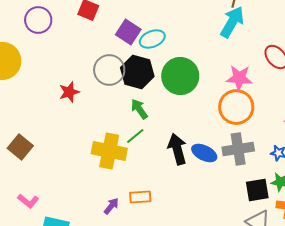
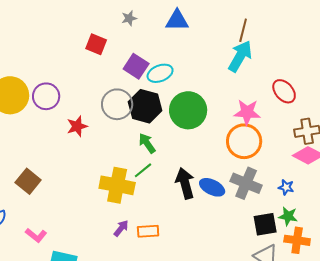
purple circle: (38, 20) -> (46, 96), moved
gray cross: (238, 149) -> (246, 183), turned 32
purple arrow: (111, 206) -> (121, 228), moved

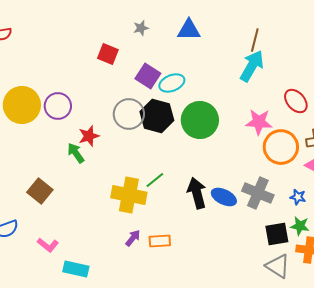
orange circle: (244, 141) -> (281, 147), moved
green arrow: (147, 143) -> (76, 153), moved

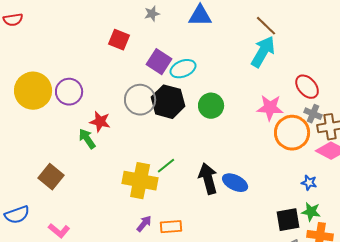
brown line: (255, 40) -> (266, 26), turned -60
green circle: (200, 120) -> (211, 106), size x0.7
red star: (89, 136) -> (100, 122), turned 30
gray cross: (258, 193) -> (313, 114), moved, size x0.6

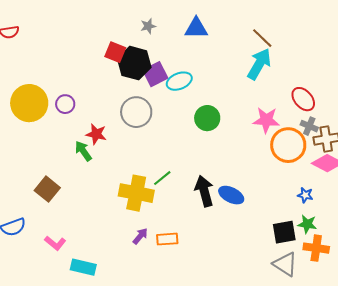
purple square: (159, 62) -> (155, 74), turned 30
purple circle: (69, 92) -> (65, 104), size x0.7
black hexagon: (168, 102) -> (134, 63), moved

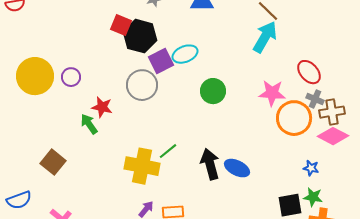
purple square: (155, 74) -> (161, 61), moved

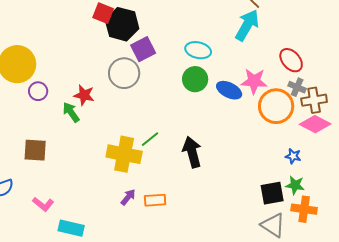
cyan ellipse: (185, 54) -> (198, 50), moved, turned 35
purple circle: (71, 77) -> (38, 91), moved
brown square: (53, 162) -> (35, 150), turned -35
blue ellipse: (237, 168) -> (229, 90), moved

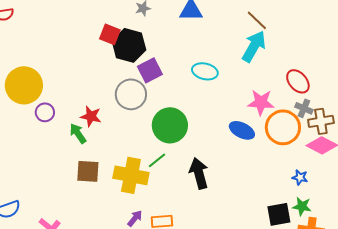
green circle: (195, 79) -> (170, 125), moved, size x1.4
blue ellipse: (229, 90) -> (242, 130), moved
brown square: (35, 150) -> (88, 171), moved

